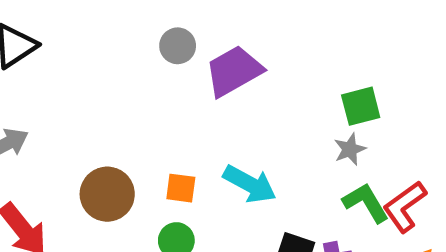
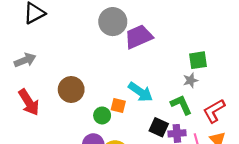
gray circle: (178, 46) -> (113, 22), size x1.6
orange square: (181, 188) -> (118, 106), moved
green L-shape: (366, 203) -> (181, 105), moved

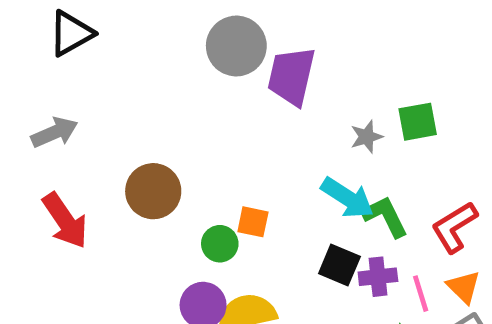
purple trapezoid: (139, 37) -> (291, 76), turned -52
gray star: (190, 80) -> (366, 137), moved
cyan arrow: (140, 92) -> (347, 198), moved

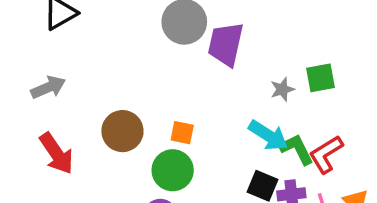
orange square: (253, 222) -> (182, 133), moved
red L-shape: (454, 227) -> (326, 154), moved
green circle: (220, 244) -> (173, 170), size x1.5

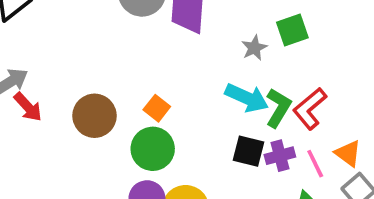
orange square: (182, 133) -> (157, 108), turned 35
green L-shape: (297, 149) -> (278, 108), turned 66
red arrow: (57, 153) -> (28, 107), moved, size x0.7

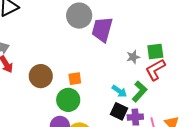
cyan arrow: (247, 98) -> (119, 91), moved, size x0.7
orange square: (157, 108) -> (75, 79), turned 32
red L-shape: (310, 109) -> (155, 70), moved

